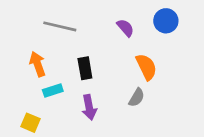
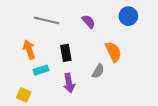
purple semicircle: (125, 28) -> (88, 22), moved
gray semicircle: (137, 98) -> (98, 71), moved

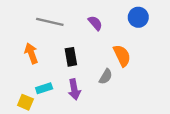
cyan rectangle: (41, 70) -> (44, 88), moved

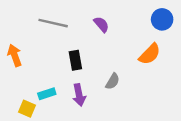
blue circle: (138, 17) -> (162, 19), moved
orange arrow: (31, 53) -> (15, 55), moved
orange semicircle: (122, 56) -> (150, 54), moved, turned 70

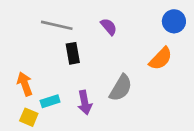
orange arrow: (15, 55) -> (25, 84), moved
black rectangle: (75, 60) -> (73, 53), moved
gray semicircle: (113, 81) -> (121, 88), size x1.5

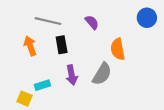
orange semicircle: (161, 59) -> (118, 49), moved, turned 125
orange arrow: (25, 84) -> (30, 46), moved
purple arrow: (85, 103) -> (72, 75), moved

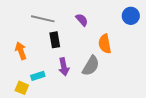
orange arrow: (30, 46) -> (21, 51), moved

